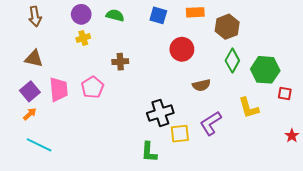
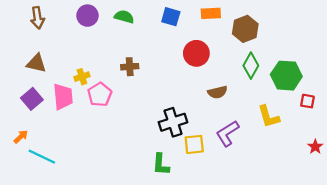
yellow cross: (83, 38) -> (82, 77), moved
orange arrow: (30, 114) -> (21, 137), moved

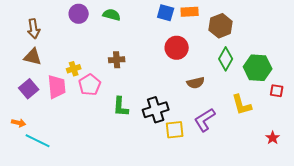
blue square: (171, 17) -> (166, 13), moved
brown arrow: (37, 18) -> (34, 29), moved
orange arrow: (21, 137) -> (19, 123), turned 56
red star: (315, 147) -> (273, 138), moved
green L-shape: (161, 164) -> (121, 107), moved

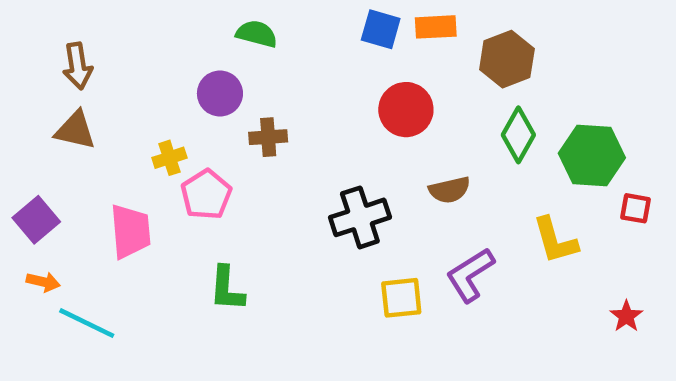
purple circle: (79, 14) -> (220, 94), moved
pink trapezoid: (57, 87) -> (130, 231), moved
purple square: (29, 89) -> (36, 220), moved
green L-shape: (121, 107) -> (227, 289), moved
black cross: (156, 110) -> (360, 217), moved

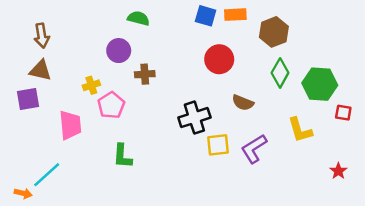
brown semicircle: (450, 190) -> (243, 103), turned 35
purple square: (36, 220) -> (28, 99), moved, turned 30
orange arrow: (43, 282) -> (23, 193), moved
yellow square: (401, 298) -> (218, 145), moved
cyan line: (87, 323) -> (47, 175), turned -68

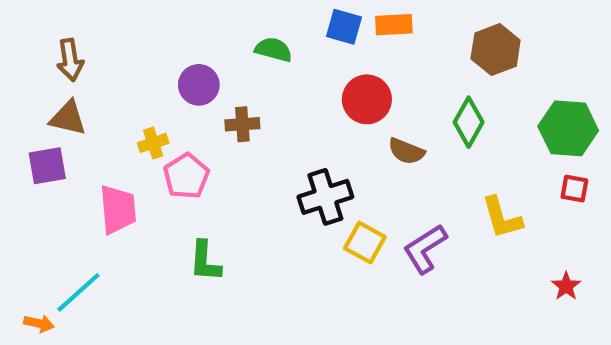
green semicircle: (139, 18) -> (273, 50), moved
brown hexagon: (274, 32) -> (496, 50), moved
green hexagon: (320, 84) -> (568, 128), moved
brown semicircle: (243, 103) -> (406, 151), moved
yellow square: (218, 145) -> (365, 243), turned 35

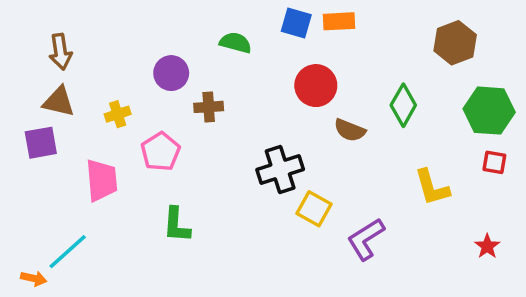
brown hexagon: (496, 50) -> (455, 43), moved
yellow cross: (153, 143) -> (118, 114), moved
purple L-shape: (425, 249) -> (366, 239), moved

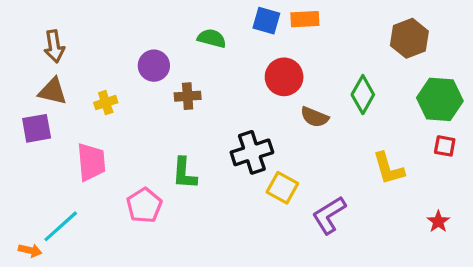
pink pentagon: (160, 152) -> (144, 205), moved
green L-shape: (177, 225) -> (184, 173), moved

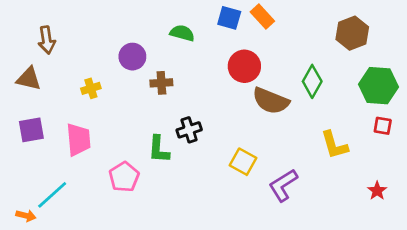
orange rectangle: (305, 19) -> (262, 16), turned 50
brown triangle: (53, 91) -> (29, 79), moved
brown semicircle: (315, 117) -> (271, 101), size x1.5
purple square: (37, 128) -> (31, 130), moved
black cross: (252, 152) -> (189, 130), moved, size x0.7

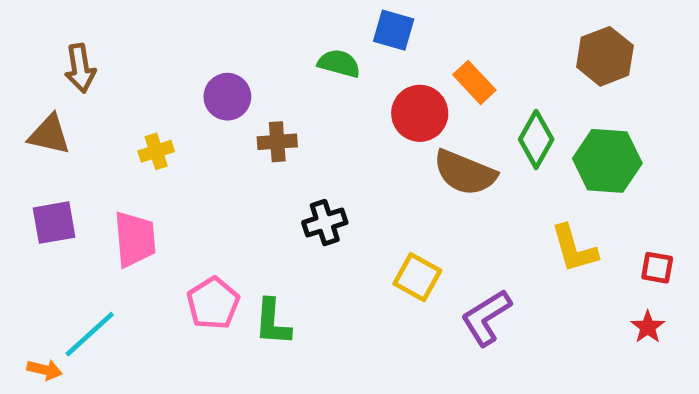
orange rectangle: (262, 16) -> (474, 82), moved
green semicircle: (182, 33) -> (339, 63), moved
green hexagon: (379, 86) -> (607, 161), moved
red square: (383, 126) -> (657, 268), moved
green L-shape: (159, 149) -> (273, 322), moved

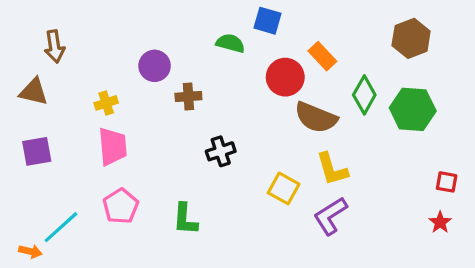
pink trapezoid: (135, 239) -> (113, 147), moved
yellow L-shape: (574, 249) -> (332, 169), moved
pink pentagon: (213, 303) -> (121, 206), moved

